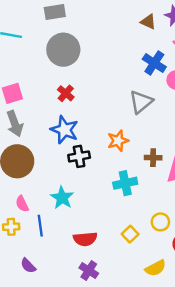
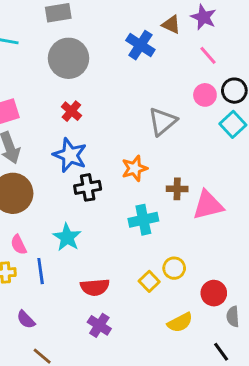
blue cross: (154, 63) -> (140, 45), moved
yellow circle: (160, 222) -> (174, 268), moved

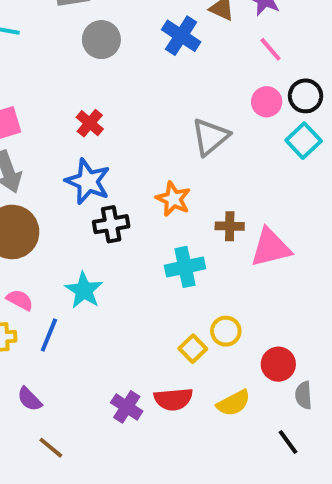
gray circle: (68, 58) -> (101, 40), moved, size x0.7
orange star: (135, 168) -> (173, 199), turned -30
pink semicircle: (19, 245) -> (20, 300), turned 144
blue line: (41, 271) -> (49, 335), turned 30
red semicircle: (95, 287) -> (173, 399), moved

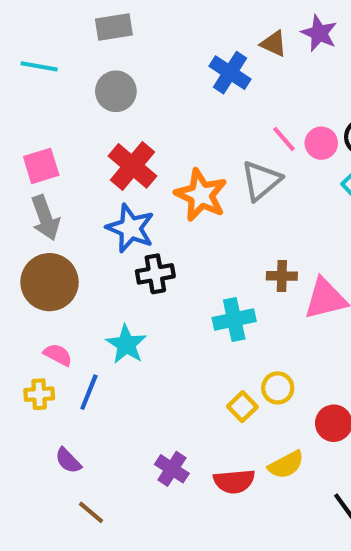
gray circle: (101, 40) -> (116, 91), moved
pink line: (271, 49) -> (284, 139), moved
red cross: (90, 123) -> (132, 166), size x1.6
orange star: (173, 199) -> (201, 195), moved, size x1.4
red semicircle: (173, 399) -> (234, 481), moved

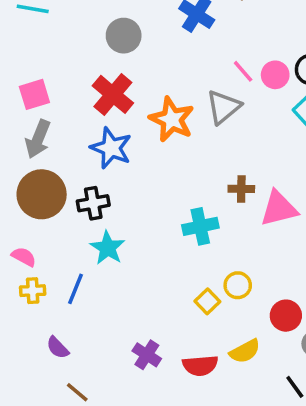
gray circle: (116, 91) -> (124, 36), moved
gray arrow: (45, 218) -> (38, 139), turned 42
black cross: (155, 274) -> (93, 203), moved
pink semicircle: (58, 355) -> (24, 257), moved

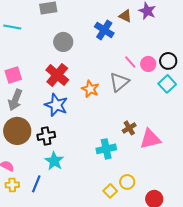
orange star: (172, 119) -> (90, 89), size x0.7
brown cross: (241, 189) -> (129, 128), turned -32

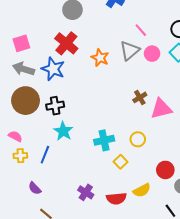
pink circle: (148, 64) -> (152, 54), moved
gray arrow: (15, 100) -> (23, 69), turned 85
blue star: (56, 105) -> (53, 69), moved
cyan cross: (106, 149) -> (104, 140), moved
yellow circle: (127, 182) -> (138, 139), moved

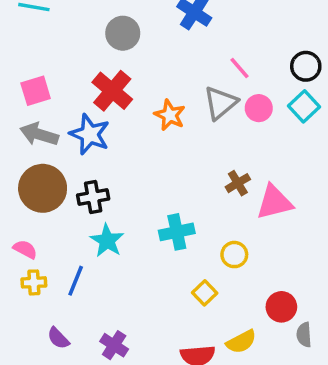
cyan cross: (104, 140) -> (177, 232), moved
purple cross: (86, 192) -> (114, 345), moved

